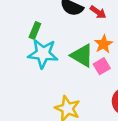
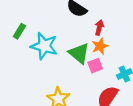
red arrow: (98, 12) -> (99, 28), moved, turned -120
green rectangle: (35, 30) -> (19, 31), moved

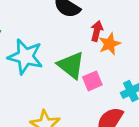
orange star: (100, 46) -> (110, 44), moved

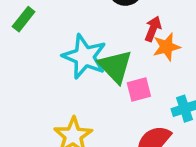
cyan star: (25, 57) -> (84, 57), moved

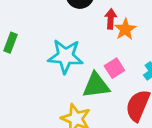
green triangle: (115, 66) -> (96, 85), moved, turned -36

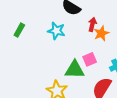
cyan star: (65, 56) -> (56, 31), moved, size x0.7

